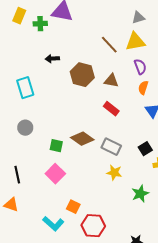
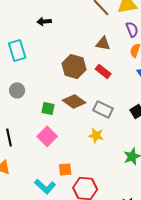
brown hexagon: (82, 75) -> (74, 66), moved
yellow star: (114, 173) -> (96, 135), moved
orange square: (73, 207) -> (65, 169), turned -32

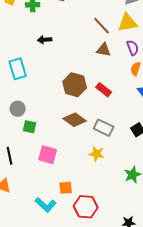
brown triangle: (103, 43) -> (104, 50), moved
green square: (48, 108) -> (30, 127), moved
pink square: (47, 136) -> (48, 155), turned -30

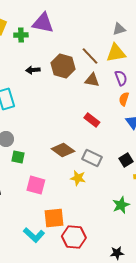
brown hexagon: (75, 85) -> (63, 66), moved
yellow star: (97, 154) -> (78, 178), moved
orange square: (66, 188) -> (54, 218), size x1.5

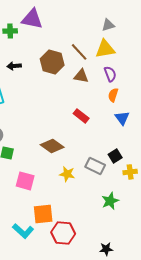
black arrow: (33, 70) -> (14, 66), moved
gray rectangle: (92, 158) -> (95, 166), moved

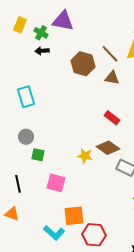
green cross: (10, 31) -> (41, 33), turned 32
black arrow: (14, 66) -> (42, 51), moved
brown diamond: (52, 146) -> (108, 148), moved
yellow star: (67, 174) -> (85, 156), moved

